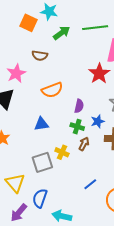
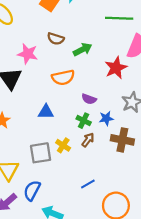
green arrow: (62, 33) -> (83, 49), moved
pink star: (16, 73) -> (28, 54), turned 30
purple semicircle: (79, 106) -> (89, 99), turned 88

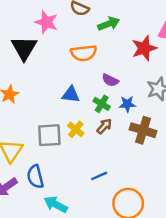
blue triangle: (46, 112) -> (71, 95), moved
blue semicircle: (32, 190) -> (35, 177), turned -48

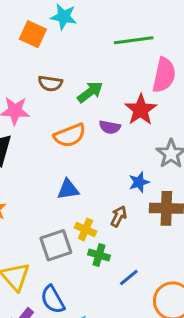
purple semicircle: (110, 80) -> (110, 127), moved
green cross: (102, 104) -> (99, 255), moved

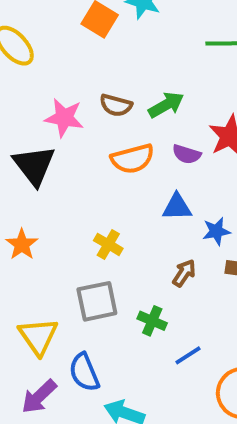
brown semicircle: (50, 83) -> (116, 105), moved
blue triangle: (68, 189) -> (177, 207), moved
yellow cross: (85, 230) -> (108, 244), moved

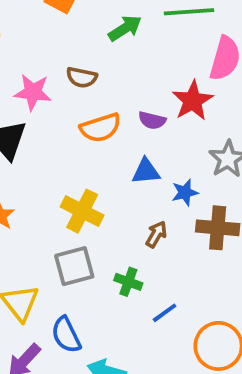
green arrow: (166, 105) -> (125, 28), moved
yellow cross: (108, 244) -> (82, 211), size x1.5

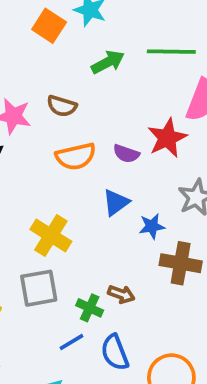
blue triangle: (146, 171) -> (116, 203), turned -36
brown arrow: (156, 234) -> (121, 294), moved, turned 75
blue line: (165, 313) -> (71, 342), moved
blue semicircle: (66, 335) -> (115, 352), moved

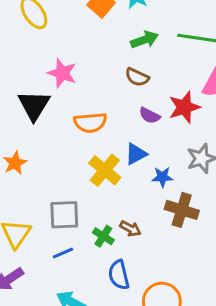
brown semicircle: (62, 106) -> (137, 77), moved
orange semicircle: (76, 156) -> (90, 122), moved
yellow cross: (51, 235) -> (105, 170), moved
blue line: (71, 342) -> (63, 253), moved

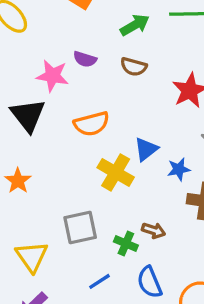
purple semicircle: (150, 116) -> (85, 59), moved
blue line: (63, 253) -> (100, 281), moved

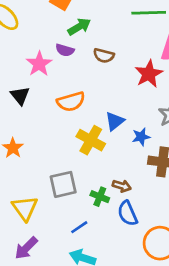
green arrow: (135, 25) -> (79, 27), moved
pink star: (53, 76) -> (39, 64), turned 30
black triangle: (28, 115) -> (20, 96), size x0.7
blue semicircle: (150, 282) -> (127, 213), moved

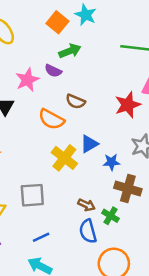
brown semicircle: (104, 56) -> (75, 101), moved
orange semicircle: (71, 102) -> (51, 119), turned 35
green cross: (100, 197) -> (111, 216), moved

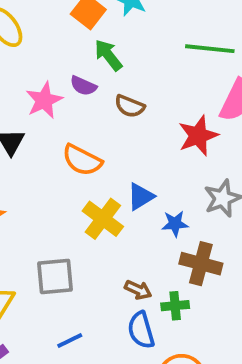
green arrow: (70, 51) -> (108, 55), turned -105
brown semicircle: (75, 101) -> (130, 106), moved
green cross: (111, 216) -> (175, 306), turned -35

